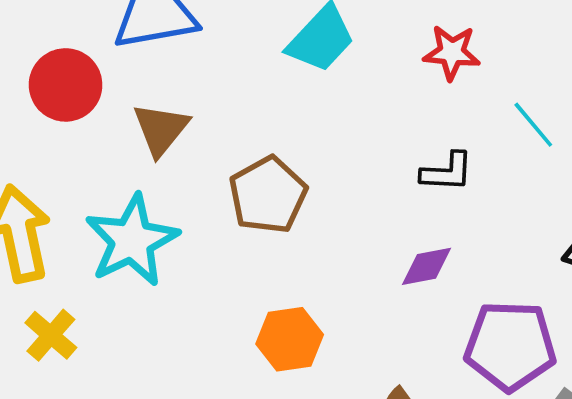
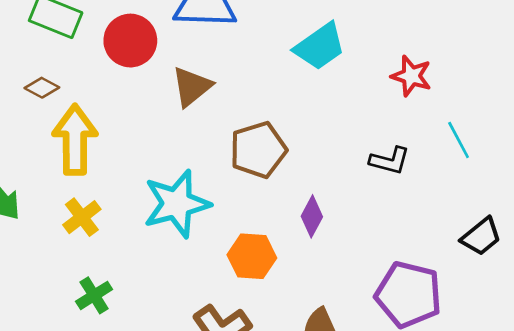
cyan star: (132, 240) -> (177, 204), moved
purple diamond: (427, 266) -> (312, 216), moved, turned -63

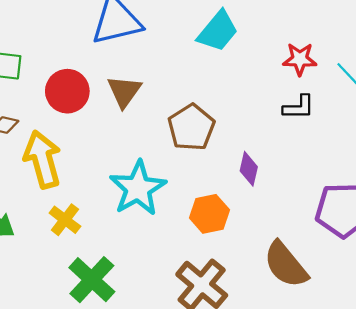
red circle: (130, 41) -> (67, 91), moved
red star: (411, 76) -> (300, 59), moved
green cross: (94, 295) -> (92, 280), size x1.6

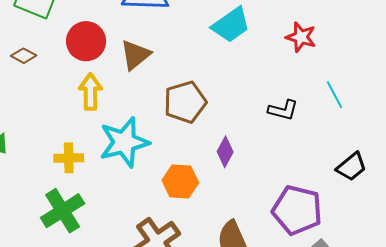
red star: (300, 59) -> (301, 37), moved
yellow arrow: (43, 159) -> (90, 92), moved, size x0.7
yellow cross: (65, 220) -> (69, 158), moved, turned 36

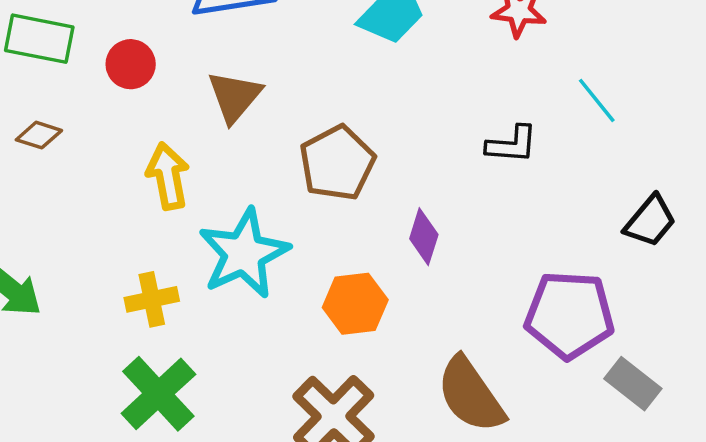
red circle: (86, 41) -> (131, 64), moved, size x0.7

